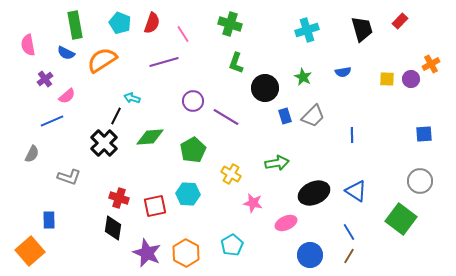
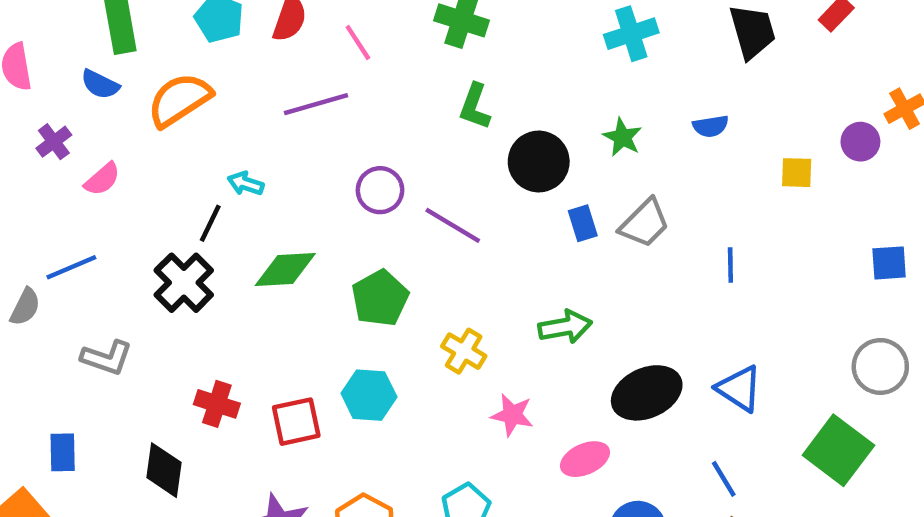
yellow square: (387, 79) -> (797, 173), moved
blue line: (52, 121) -> (71, 267), moved
black diamond: (113, 228) -> (164, 470), moved

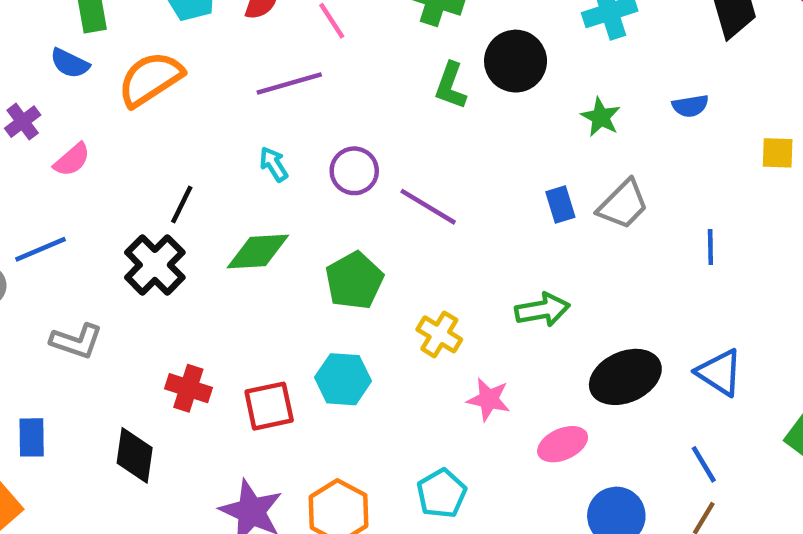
black circle: (539, 162) -> (516, 61), moved
cyan arrow: (246, 184) -> (274, 164), moved, turned 40

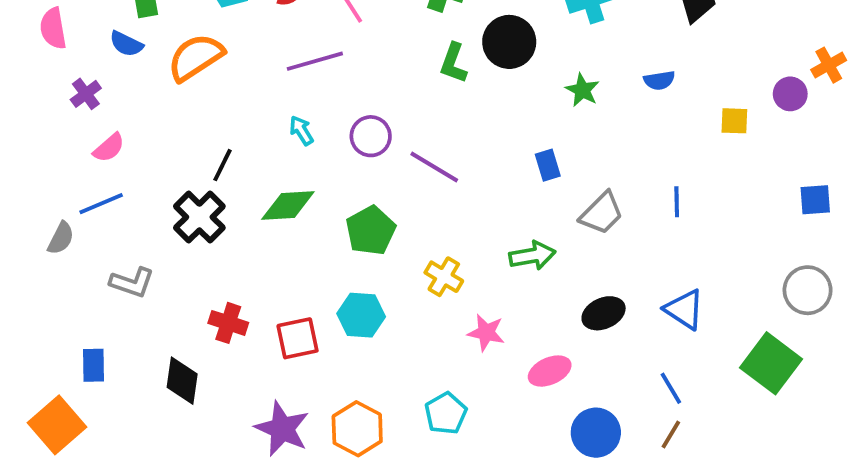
pink semicircle: (72, 160) -> (109, 148), moved
gray trapezoid: (623, 204) -> (602, 213), moved
black ellipse: (625, 377) -> (604, 313), size x0.7

